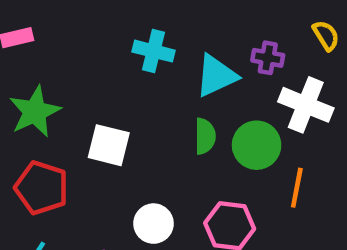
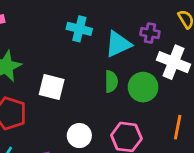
orange line: (297, 188) -> (178, 127), moved

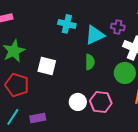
green circle: (143, 87) -> (125, 73), moved
white circle: (79, 136) -> (78, 102), moved

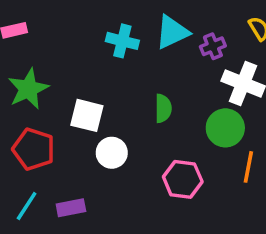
purple cross: (118, 27) -> (213, 46), turned -32
cyan triangle: (95, 35) -> (172, 32), moved
white circle: (78, 102) -> (112, 153), moved

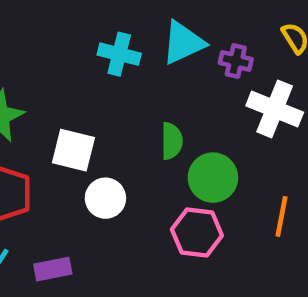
purple cross: (213, 46) -> (236, 61), turned 35
green circle: (225, 128) -> (213, 178), moved

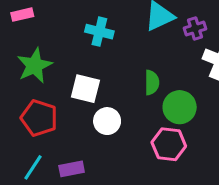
cyan cross: (119, 54) -> (99, 32), moved
purple cross: (236, 61) -> (195, 29), turned -30

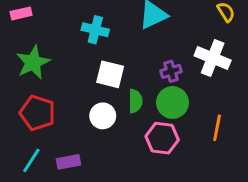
purple cross: (195, 29) -> (171, 71), moved
green semicircle: (152, 83) -> (135, 101), moved
white square: (85, 89) -> (110, 74), moved

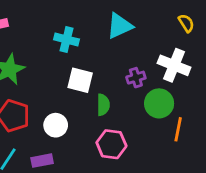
green circle: (173, 103) -> (159, 103), moved
white circle: (103, 116) -> (56, 125), moved
pink hexagon: (162, 138) -> (111, 144), moved

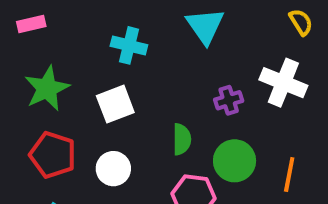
cyan triangle: (120, 26) -> (205, 26), turned -40
white square: (80, 80) -> (115, 104), moved, turned -35
green circle: (159, 103) -> (235, 161), moved

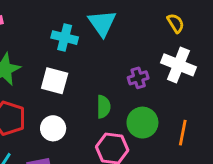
yellow semicircle: (301, 22) -> (176, 23), moved
cyan triangle: (205, 26) -> (102, 23), moved
white square: (115, 104) -> (55, 81), turned 36

